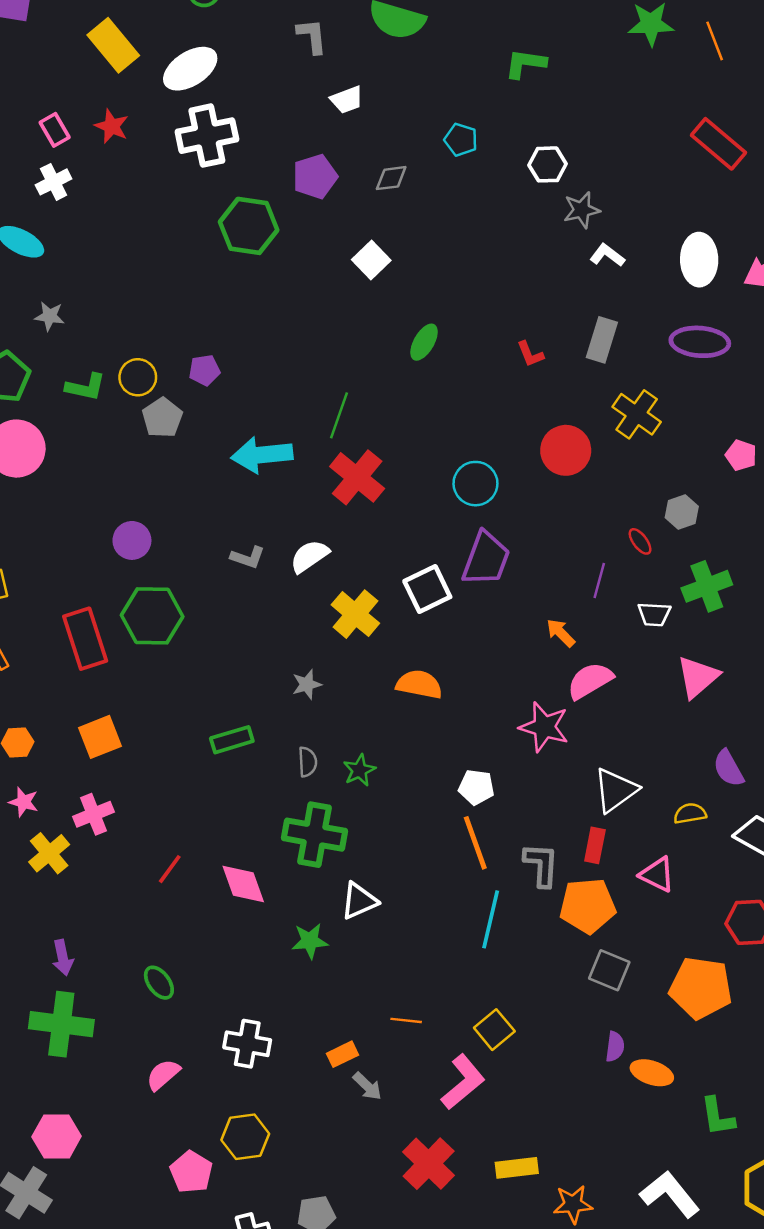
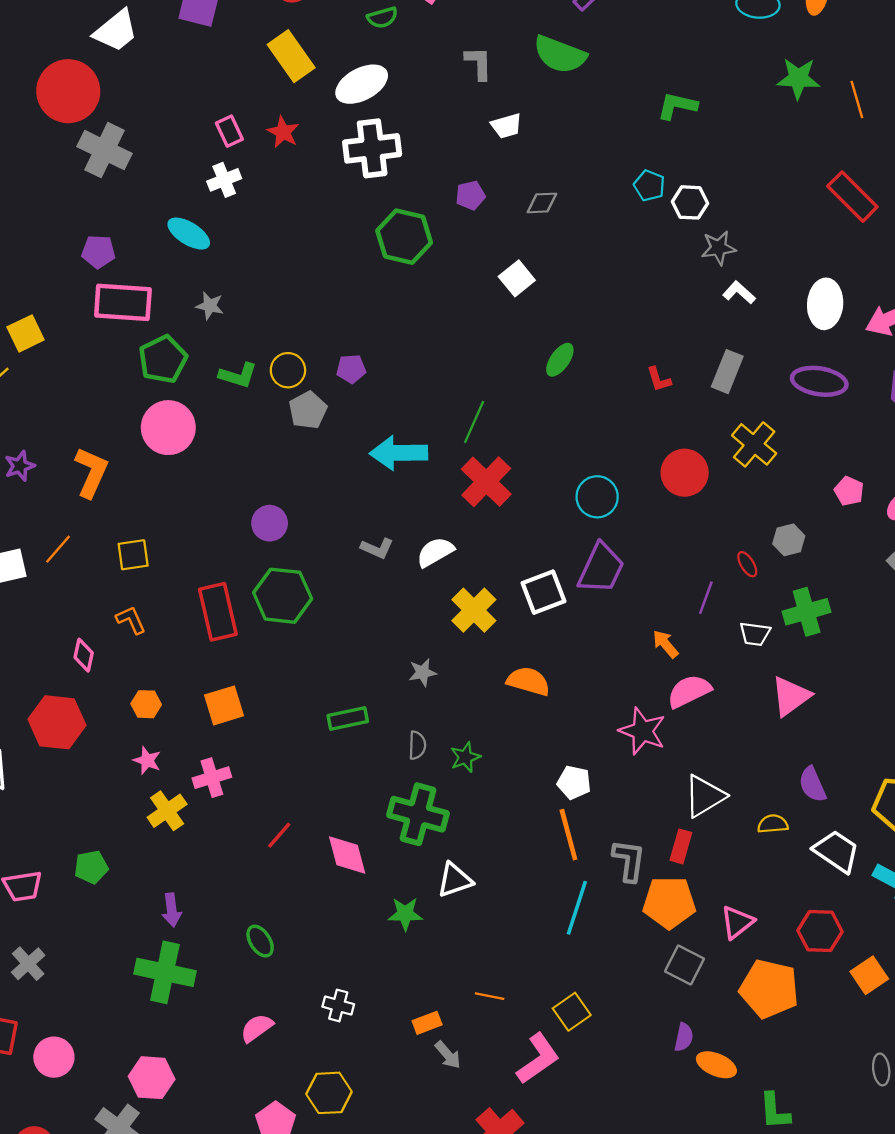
cyan pentagon: (461, 140) -> (649, 186), moved
purple pentagon: (315, 177) -> (470, 195), size x0.7
pink triangle: (657, 874) -> (737, 922), moved, turned 51
white cross: (247, 1044) -> (338, 1005), size x0.7

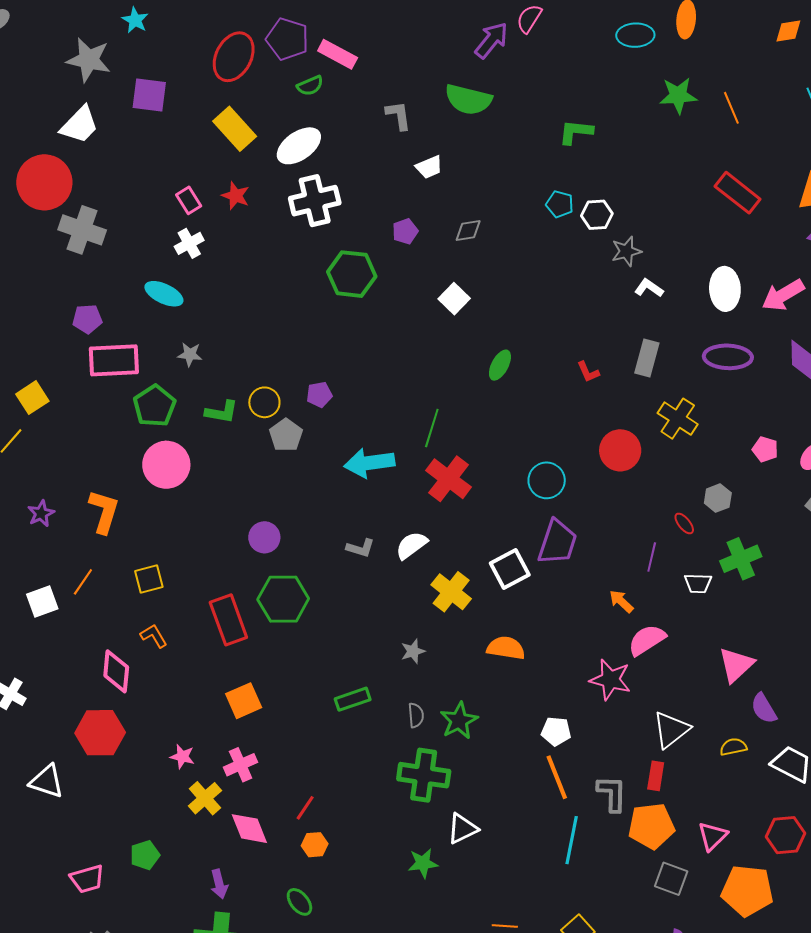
pink diamond: (84, 655) -> (116, 671), size x1.5
pink triangle: (791, 696) -> (736, 665), moved
orange hexagon: (146, 704) -> (315, 845), moved
green star: (465, 757) -> (459, 721), size x1.4
pink diamond: (347, 855) -> (249, 829), moved

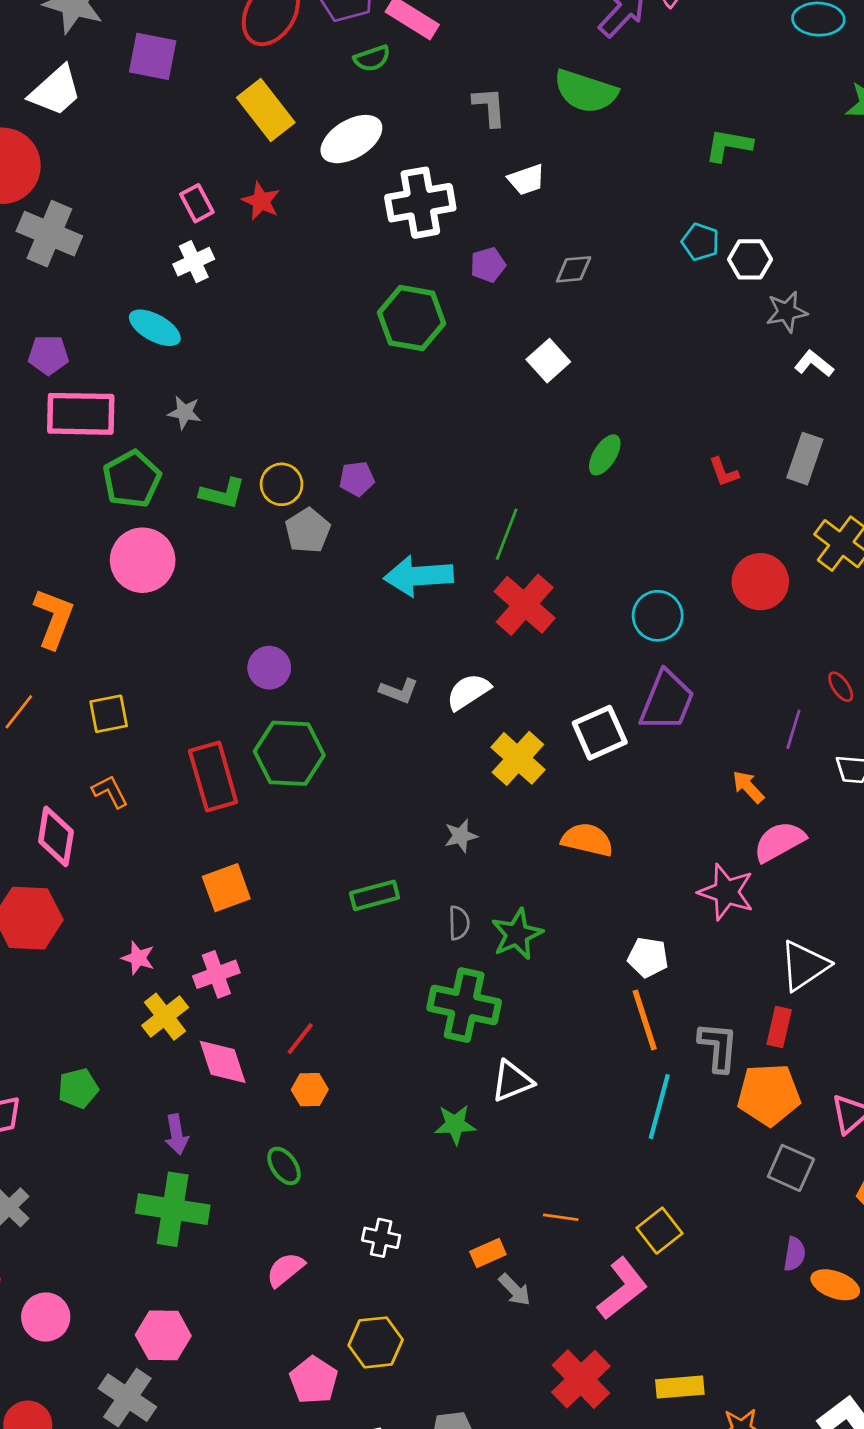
white cross: (315, 201) -> (420, 203), moved

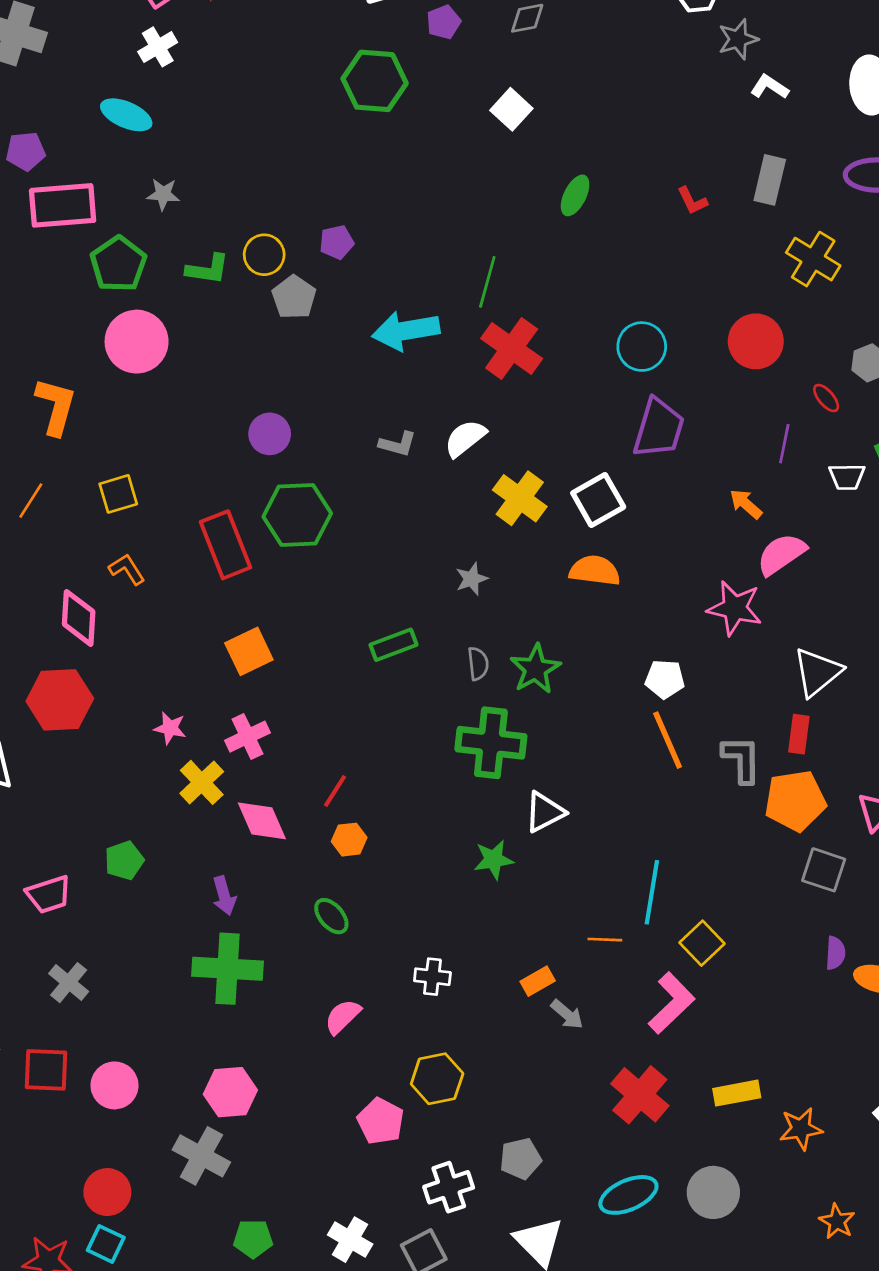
red circle: (760, 582) -> (756, 341), moved
white square: (600, 733) -> (598, 500), moved
cyan line: (659, 1107) -> (652, 892), moved

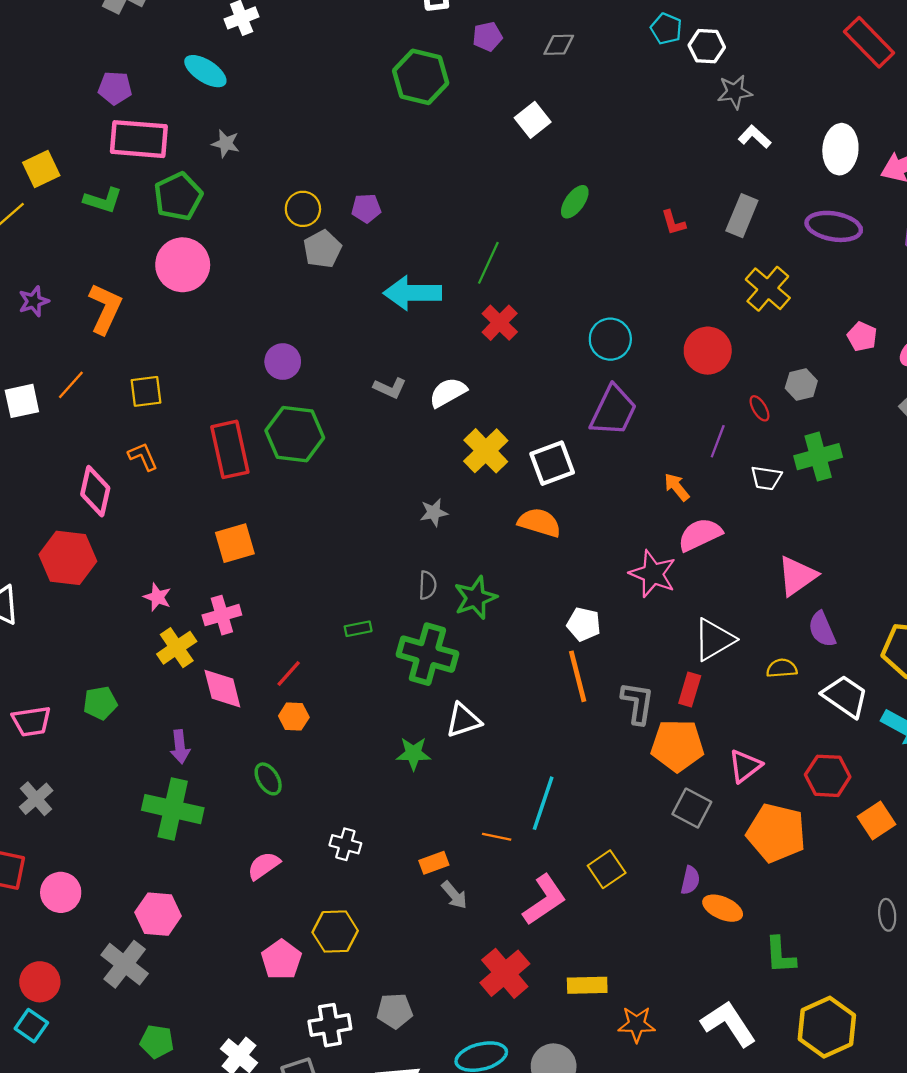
green L-shape: (208, 269) -> (103, 200), moved
red cross: (512, 348) -> (500, 323), size x0.7
green rectangle: (393, 645) -> (358, 629), moved, size x0.7
yellow square: (702, 943) -> (607, 869), moved

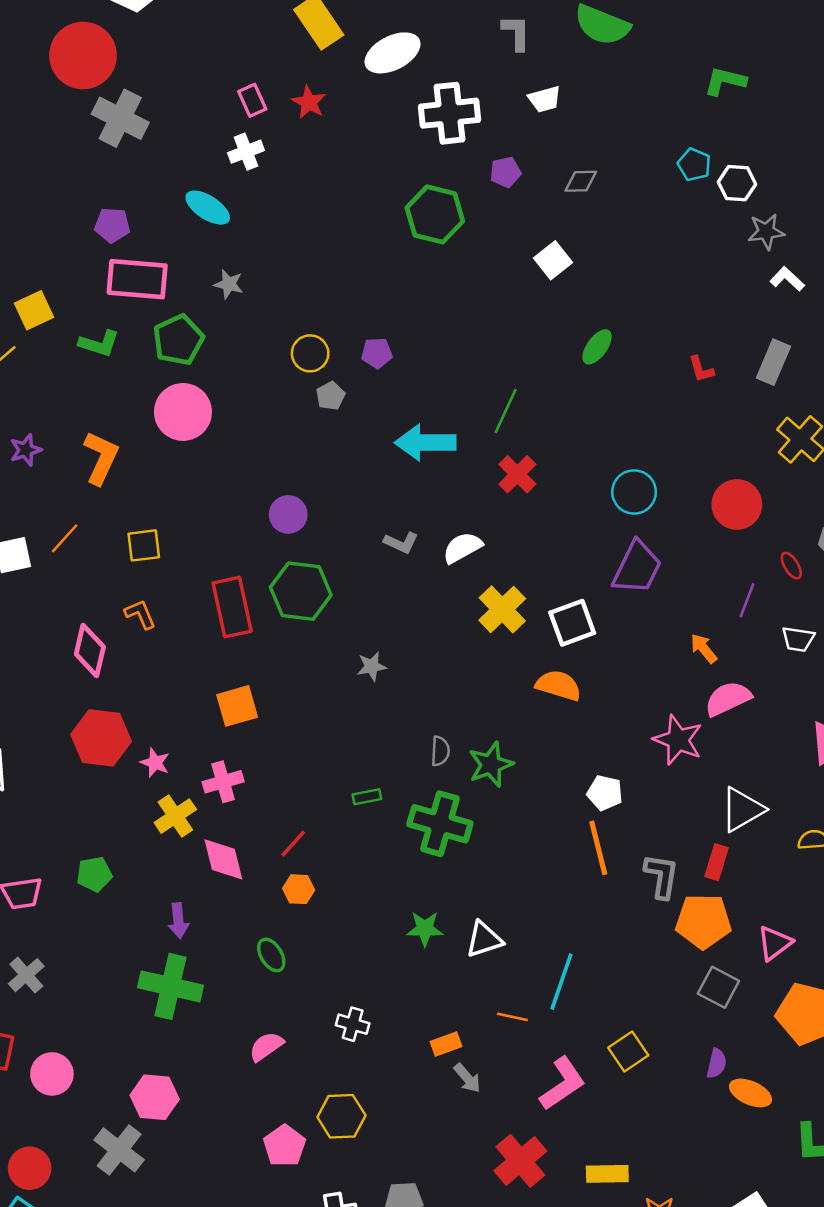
gray pentagon: (322, 249) -> (330, 396), size x0.7
gray star: (434, 512) -> (372, 666), moved
red hexagon: (68, 558) -> (101, 738), moved
white triangle: (463, 720) -> (484, 939), moved

